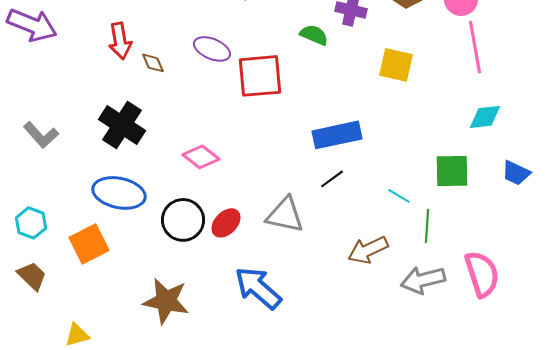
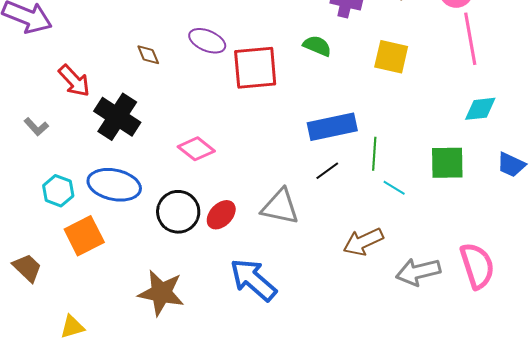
green semicircle: (314, 35) -> (317, 46), moved
red arrow: (120, 41) -> (74, 81), moved, turned -33
gray L-shape: (41, 135) -> (36, 127), size x0.7
cyan hexagon: (31, 223) -> (58, 191), moved
green line: (427, 226) -> (374, 154), moved

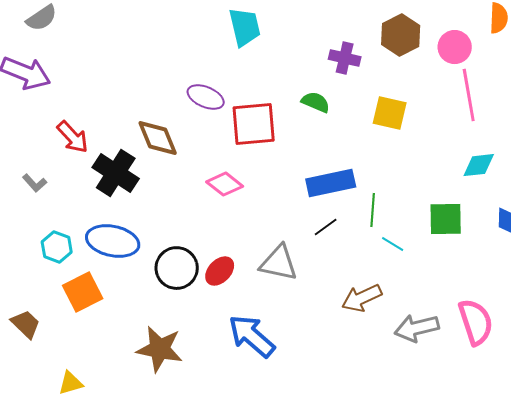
brown diamond: (148, 55) -> (158, 138), moved, size x1.8
pink diamond: (196, 149) -> (225, 184), moved

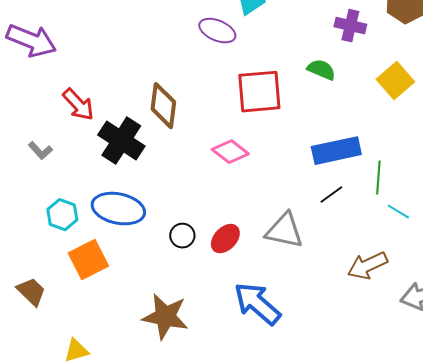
purple ellipse: (206, 97) -> (217, 31), moved
yellow square: (390, 113) -> (395, 81), turned 36
brown diamond: (158, 138) -> (163, 106), turned 30
black circle: (177, 268) -> (182, 236), size x0.6

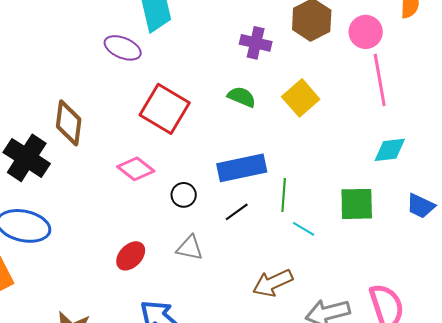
green semicircle: (321, 70) -> (242, 97), moved
red square: (259, 92) -> (165, 109), turned 36
gray triangle: (284, 231) -> (190, 248), size x0.7
black circle: (182, 236) -> (184, 195), moved

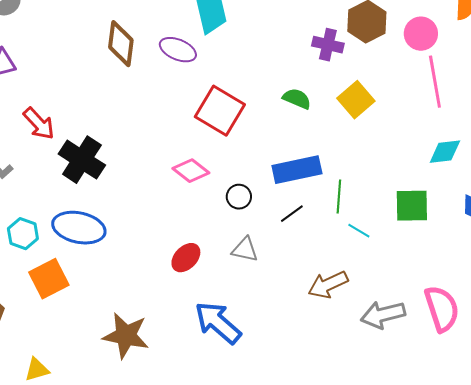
purple cross: (256, 43) -> (328, 45), moved
brown diamond: (69, 123) -> (121, 44), moved

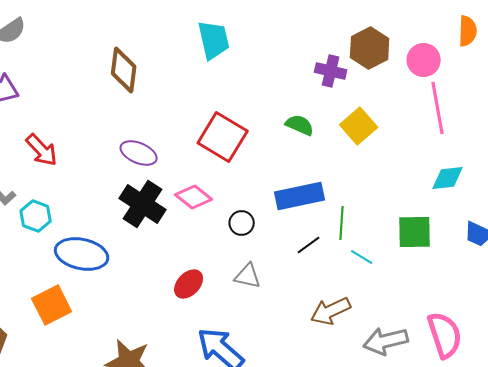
purple ellipse: (178, 50) -> (139, 153), moved
black cross: (82, 160) -> (143, 204), moved
black line: (292, 214) -> (309, 245), moved
cyan hexagon: (23, 234) -> (36, 216), moved

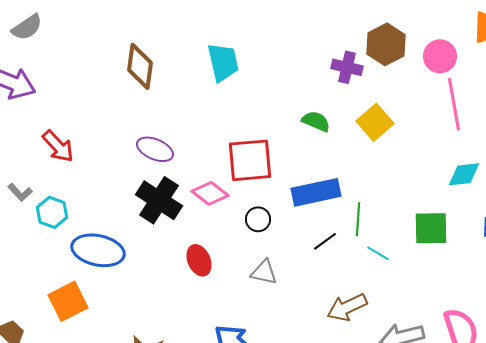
cyan trapezoid: (214, 40) -> (223, 62), moved
red square: (223, 137) -> (250, 160), moved, turned -36
red ellipse: (189, 284) -> (199, 260), moved, turned -68

